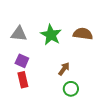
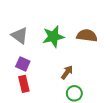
gray triangle: (19, 34) -> (20, 36), turned 30
green star: (51, 35) -> (53, 37), turned 30

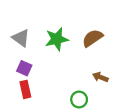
brown semicircle: (87, 36) -> (92, 38), turned -42
brown arrow: (67, 72) -> (100, 77), moved, turned -104

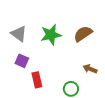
red rectangle: (25, 89) -> (37, 80), moved

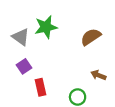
green star: (51, 35) -> (46, 27), moved
purple square: (22, 61) -> (24, 66), turned 32

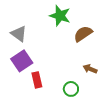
green star: (46, 27) -> (60, 16), moved, turned 30
purple square: (24, 66) -> (22, 61), size x1.5

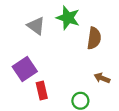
gray triangle: (19, 34) -> (36, 26), moved
brown semicircle: (83, 34) -> (94, 38), turned 132

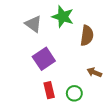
purple square: (25, 69) -> (44, 59), moved
red rectangle: (42, 91) -> (49, 90), moved

